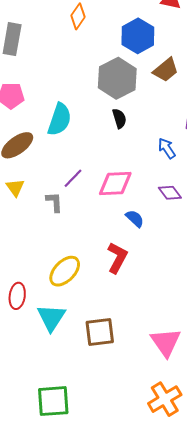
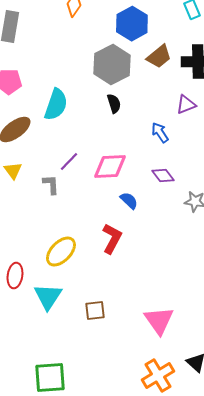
brown square: (100, 332) -> (95, 311), size x0.7

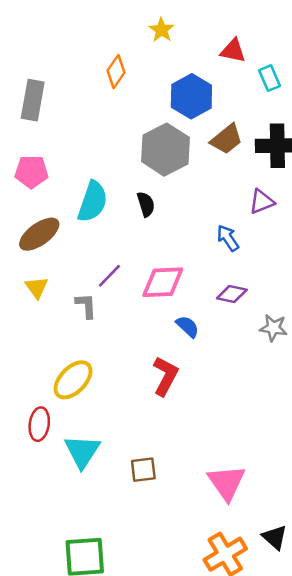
black semicircle: (114, 104) -> (146, 204), moved
purple diamond: (163, 176) -> (232, 294), turned -40
yellow ellipse: (61, 252) -> (73, 380), moved

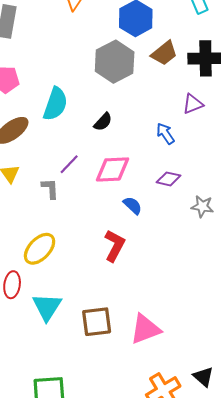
black semicircle: (146, 204) -> (103, 122), moved, turned 60
brown square: (143, 470) -> (97, 322), size x1.4
pink triangle: (227, 483) -> (145, 329), moved, turned 44

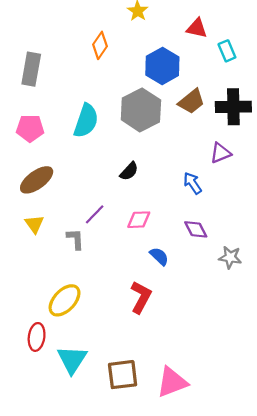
cyan semicircle: (55, 104) -> (86, 121), moved
pink diamond: (112, 169) -> (139, 220), size x0.7
purple diamond: (169, 179) -> (196, 229), turned 50

